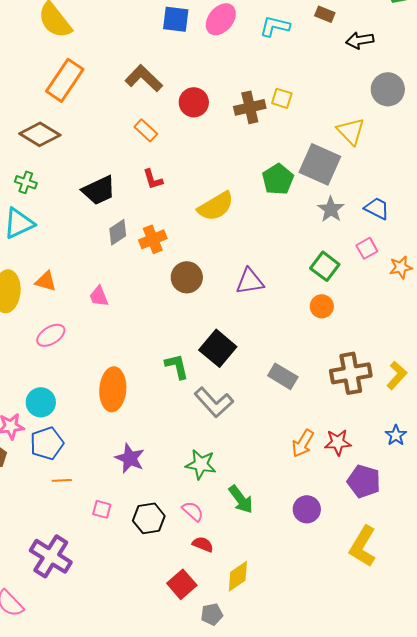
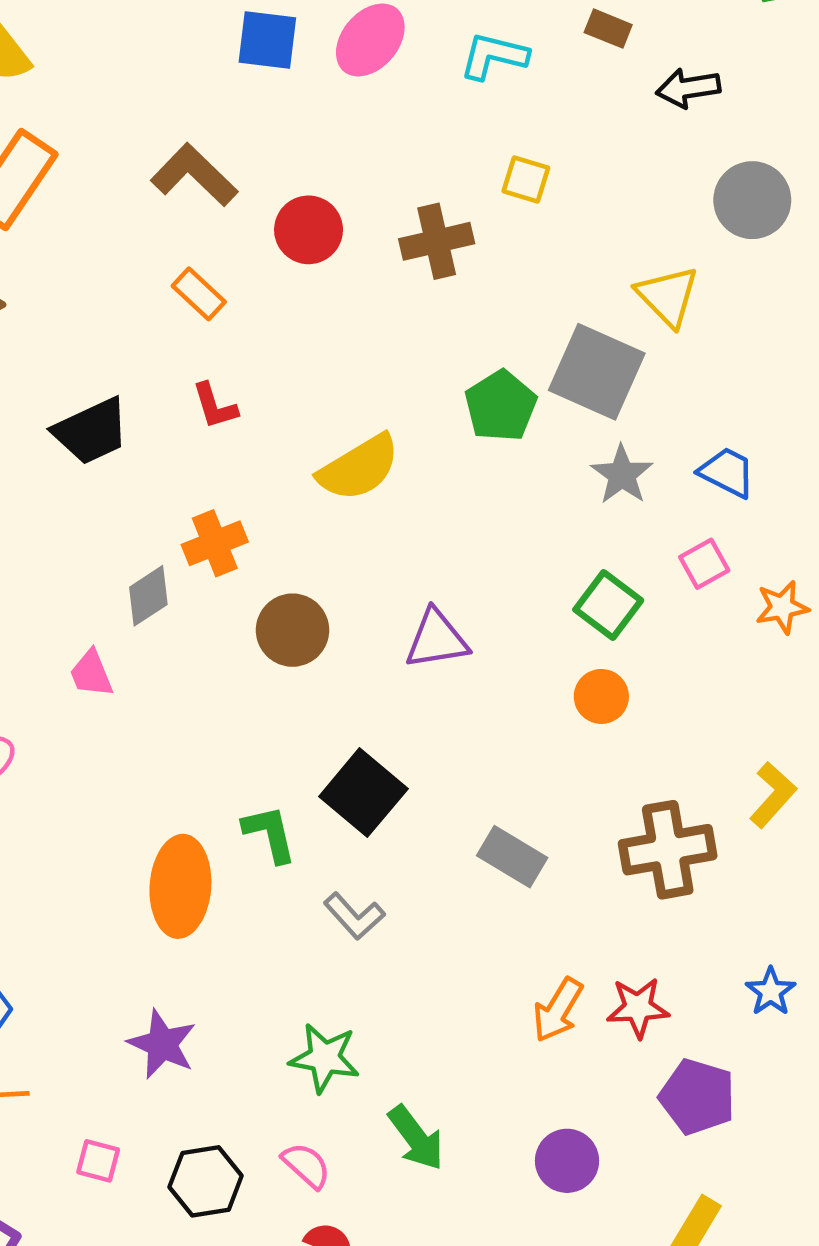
yellow square: (282, 98) -> (526, 180), moved
gray diamond: (118, 232) -> (148, 596), moved
yellow L-shape: (397, 375) -> (773, 795), moved
orange ellipse: (113, 389) -> (180, 886), moved
gray L-shape: (214, 402) -> (354, 916), size x0.7

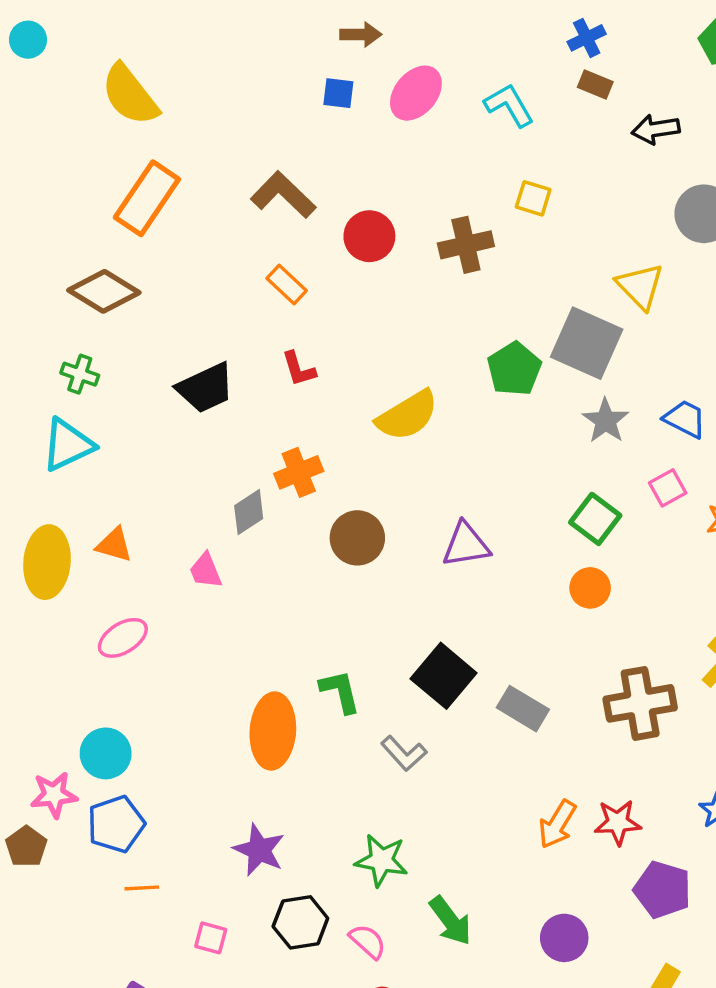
blue square: (267, 40) -> (338, 93), size x0.7
cyan L-shape: (494, 56) -> (509, 105), turned 46
black square: (363, 793) -> (444, 676), moved
black hexagon: (206, 1181) -> (300, 922), moved

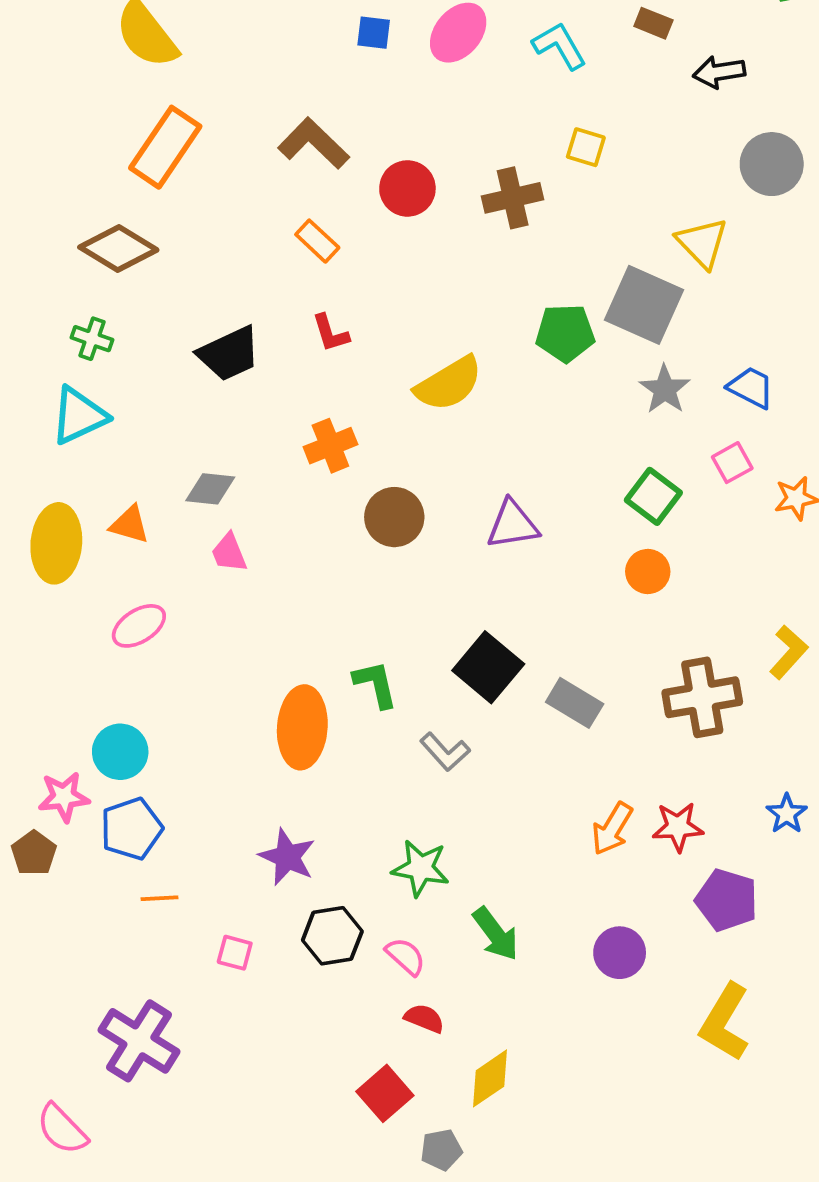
green pentagon: (514, 369) -> (565, 333), turned 30
gray diamond: (249, 512) -> (210, 489), moved, turned 39

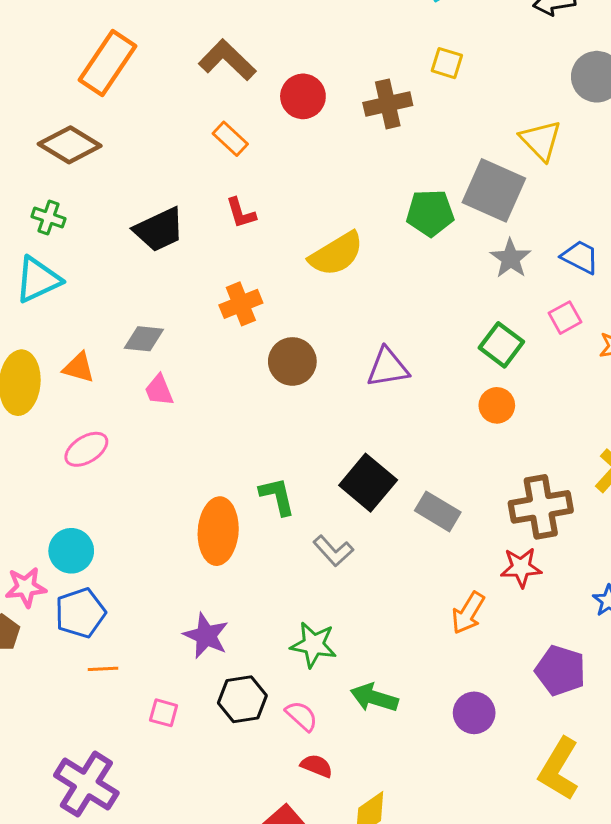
red star: (678, 827) -> (521, 567), moved
green arrow: (496, 934) -> (374, 698), turned 144

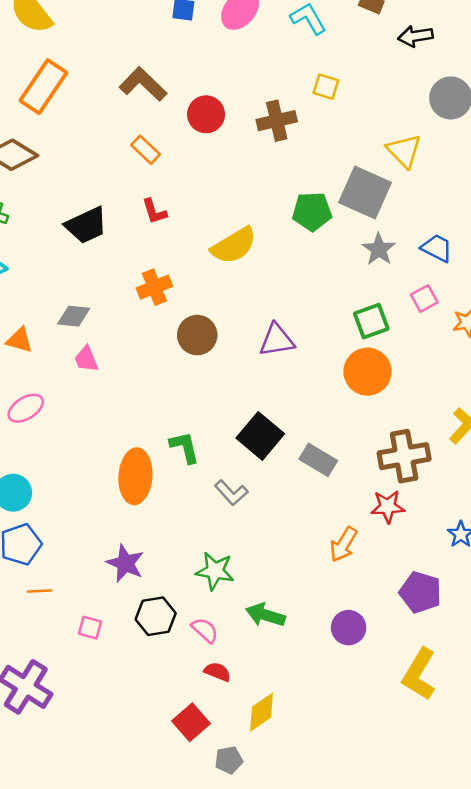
green square: (501, 345) -> (371, 321), turned 33
orange circle: (497, 405) -> (367, 372), size x1.6

